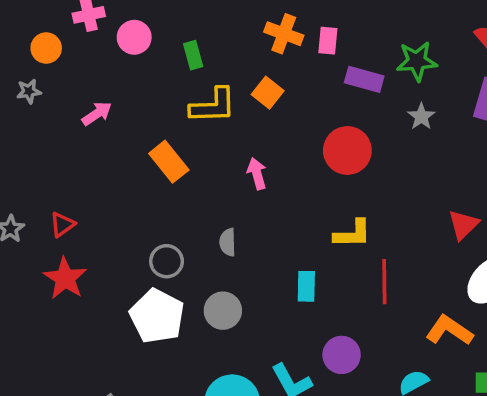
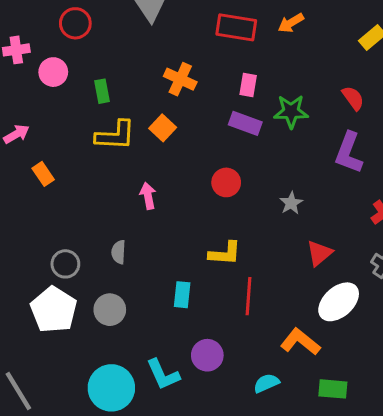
pink rectangle: (328, 41) -> (248, 85), moved
gray star: (421, 117) -> (291, 203), moved
red circle: (347, 150) -> (226, 182), size x0.7
orange rectangle: (169, 162) -> (43, 174), moved, size x0.7

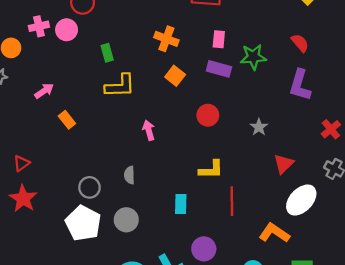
pink circle: (53, 72) -> (67, 30), moved
orange square: (163, 128) -> (175, 76), moved

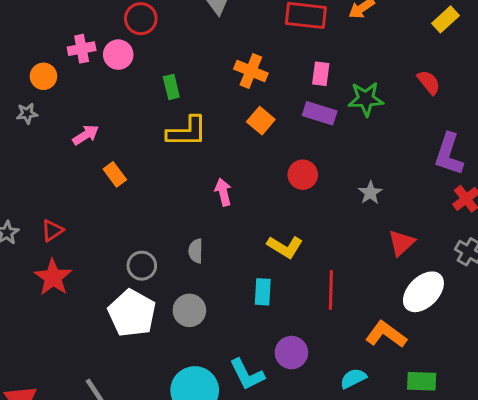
purple L-shape: (300, 85) -> (449, 154), moved
yellow L-shape: (211, 170) -> (285, 247), moved, turned 30

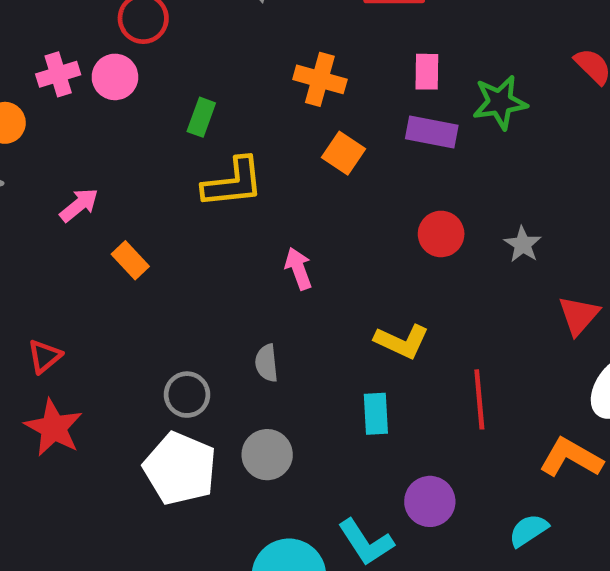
green rectangle: (171, 87) -> (201, 117), turned 40
red circle: (303, 175) -> (441, 234), moved

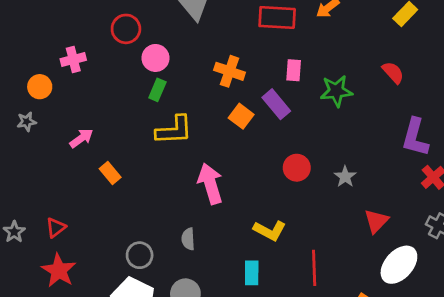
pink circle: (115, 77) -> (155, 58), moved
purple rectangle: (432, 132) -> (276, 104), moved, turned 36
pink arrow: (298, 269) -> (210, 184), size x1.6

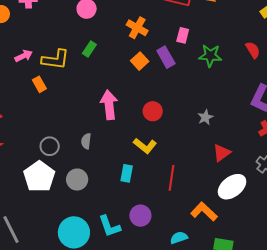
green rectangle: (157, 90) -> (89, 49), moved
yellow L-shape: (174, 130) -> (55, 59), moved
red circle: (297, 168) -> (153, 111), moved

